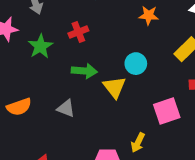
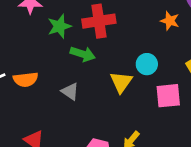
red cross: (78, 32) -> (99, 21), size x1.6
green arrow: (84, 71) -> (83, 54), moved
pink square: (167, 111) -> (168, 96), moved

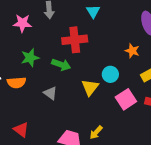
orange star: (170, 21) -> (132, 51), moved
green star: (59, 26) -> (30, 58), moved
pink square: (168, 96) -> (126, 99), turned -30

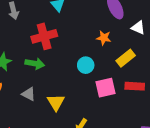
yellow triangle: (90, 87) -> (56, 102), moved
pink square: (126, 99) -> (105, 88), turned 30

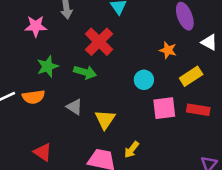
red cross: (44, 36) -> (99, 42), turned -35

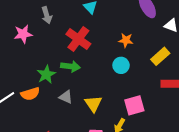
orange star: (168, 50) -> (126, 40), moved
green star: (47, 66) -> (46, 74), moved
pink square: (164, 108) -> (134, 105), moved

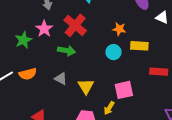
pink star: (23, 34) -> (44, 29), moved, turned -30
yellow rectangle: (160, 56) -> (139, 46), moved, turned 42
green star: (46, 74) -> (23, 40), moved

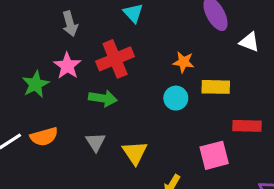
red cross: (75, 25) -> (115, 59), turned 30
gray triangle: (61, 79) -> (96, 142), turned 32
pink square: (124, 90) -> (214, 155), moved

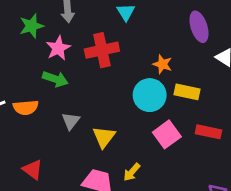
green star: (35, 84) -> (31, 26), moved
green arrow: (103, 98) -> (55, 79), moved
cyan circle: (176, 98) -> (150, 95), size x1.5
pink square: (214, 155) -> (167, 134), moved, turned -32

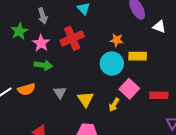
red rectangle: (208, 132) -> (159, 95), moved
yellow arrow: (132, 172) -> (114, 105), moved

